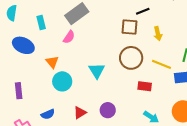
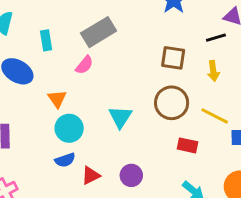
black line: (143, 11) -> (216, 38), moved
blue semicircle: (48, 114) -> (65, 160), moved

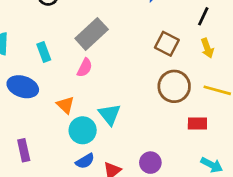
black line: (216, 38) -> (203, 16), turned -36
brown square: (173, 58) -> (167, 44), turned 30
cyan triangle: (120, 117) -> (110, 114), moved

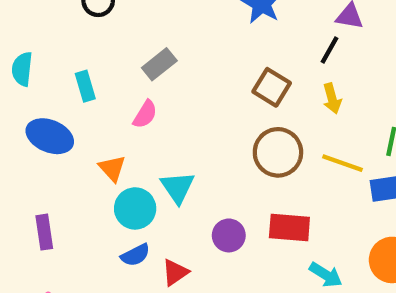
gray rectangle: (92, 34) -> (159, 64), size x0.7
red rectangle: (197, 123) -> (289, 227), moved, size x1.4
purple circle: (150, 163) -> (229, 235), moved

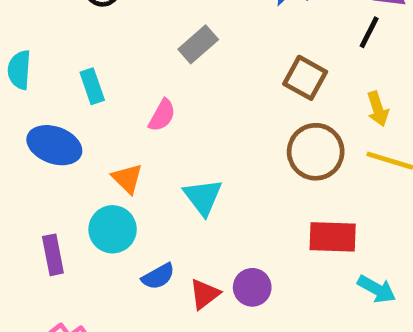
gray rectangle: (159, 64) -> (198, 44), moved
yellow arrow: (332, 98) -> (378, 109), moved
cyan circle: (135, 208) -> (113, 229), moved
purple circle: (229, 235) -> (252, 287), moved

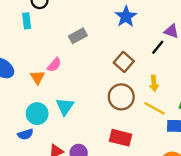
cyan rectangle: (92, 86) -> (27, 21), moved
orange triangle: (127, 179) -> (37, 77), moved
cyan circle: (113, 229) -> (37, 114), moved
blue semicircle: (158, 276) -> (25, 134), moved

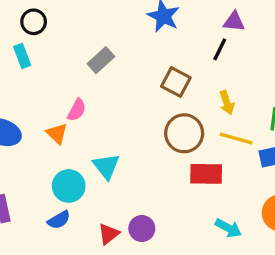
red rectangle: (121, 138) -> (206, 174), moved

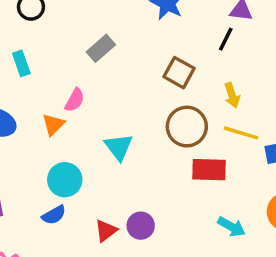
cyan rectangle: (22, 56) -> (21, 63), moved
orange triangle: (57, 134) -> (53, 124), turned 30
cyan triangle: (106, 166) -> (119, 147), moved

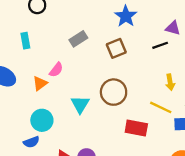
black line: (226, 39) -> (160, 45), turned 35
brown square: (179, 73) -> (116, 48), moved, turned 30
yellow arrow: (232, 95) -> (170, 82), moved
brown circle: (187, 127) -> (114, 92), moved

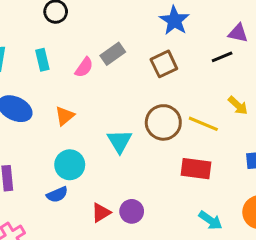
pink semicircle: (56, 70) -> (84, 67), moved
yellow arrow: (170, 82) -> (238, 105), turned -35
yellow line: (161, 107) -> (203, 124), moved

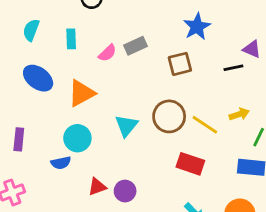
yellow arrow: (238, 105) -> (239, 114), turned -72
orange triangle: (65, 116) -> (81, 93), size x1.5

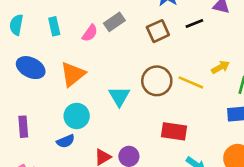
black line: (233, 68) -> (194, 23), moved
red rectangle: (190, 164) -> (174, 131), moved

